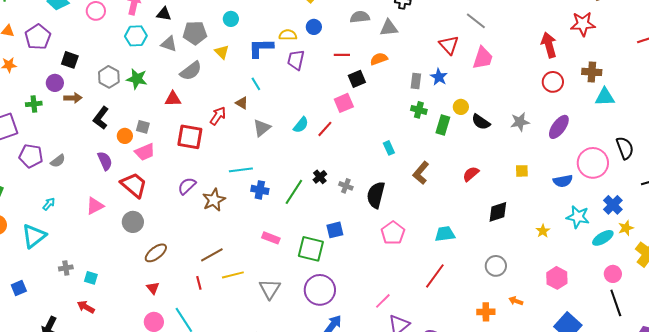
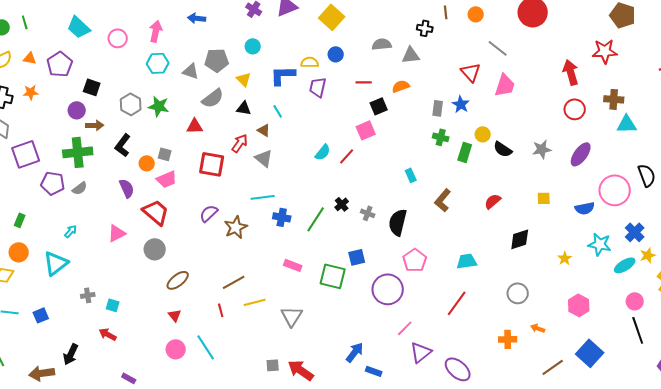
black triangle: (164, 14) -> (244, 108), moved
green cross: (34, 104) -> (78, 152), moved, size x1.8
gray triangle: (262, 128) -> (264, 158), moved, turned -42
purple circle: (320, 290) -> (388, 289), moved

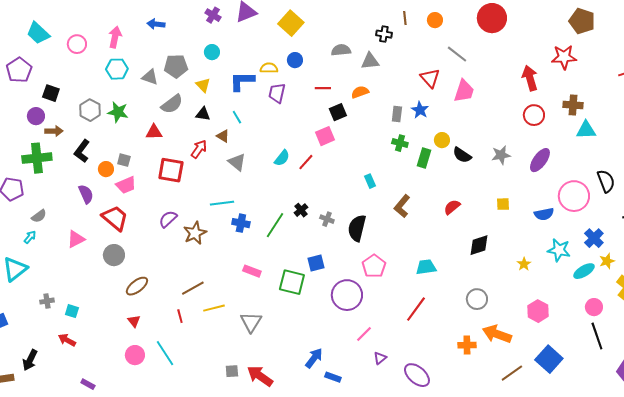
gray triangle: (264, 158) -> (237, 162), moved
gray semicircle: (80, 188) -> (39, 216), moved
orange arrow: (538, 328) -> (497, 334), size x2.0
purple triangle: (421, 352) -> (380, 358), size x0.6

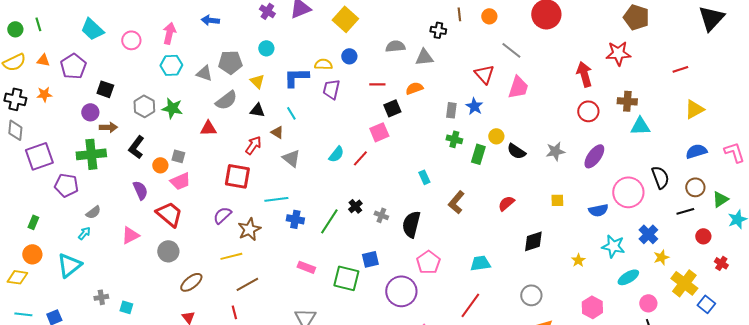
red square: (171, 170) -> (237, 176), moved
cyan ellipse: (584, 271) -> (628, 277), moved
yellow line: (214, 308) -> (231, 256), moved

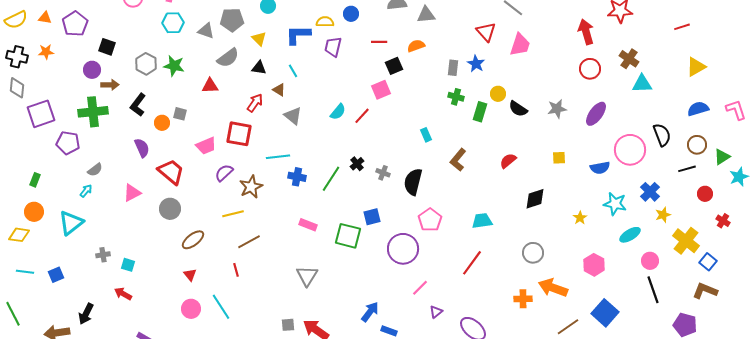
brown cross: (627, 101) -> (629, 59), turned 30
pink trapezoid: (180, 181) -> (206, 146), moved

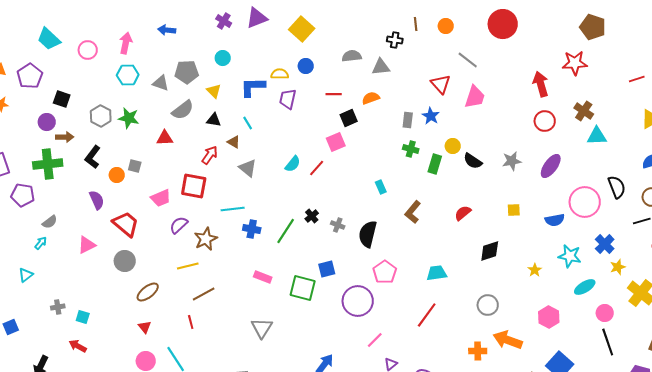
cyan triangle: (71, 223) -> (26, 275), size x0.6

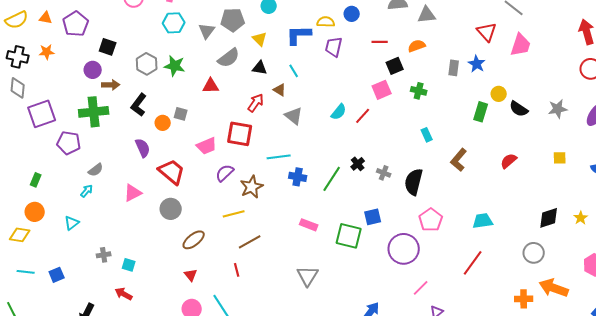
gray triangle: (161, 83) -> (207, 31), turned 48
green cross: (411, 149) -> (419, 91), moved
black diamond: (490, 251) -> (549, 218), moved

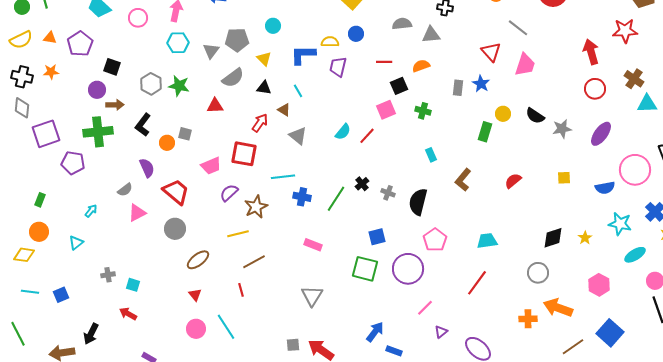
black semicircle: (519, 109) -> (535, 116), moved
gray semicircle: (96, 170) -> (125, 190), moved
green square: (349, 236) -> (365, 269), moved

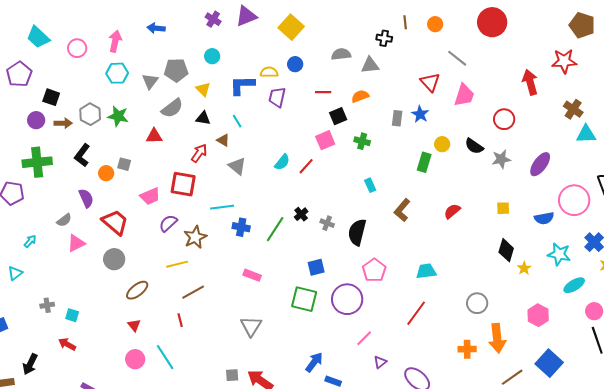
red circle: (595, 89) -> (504, 119), moved
brown arrow: (115, 105) -> (63, 123), moved
black diamond: (553, 238) -> (506, 250), moved, turned -55
orange arrow: (558, 308) -> (497, 338), turned -116

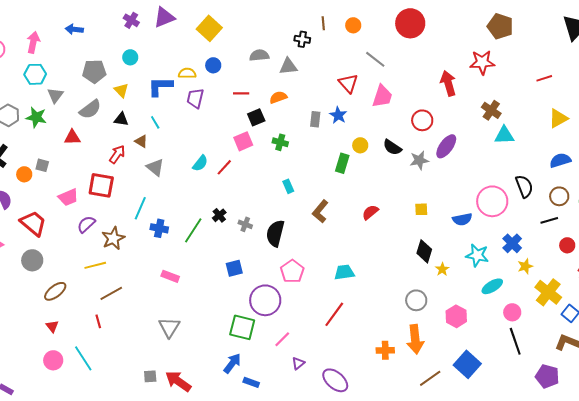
gray triangle: (150, 81) -> (55, 95), moved
purple ellipse: (540, 164) -> (446, 146), moved
cyan line: (222, 207) -> (140, 208), turned -60
green square: (304, 299) -> (242, 327), moved
gray circle: (477, 303) -> (416, 300), moved

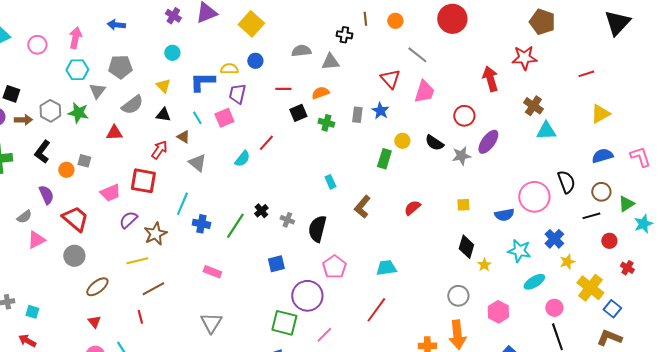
gray pentagon: (94, 71) -> (120, 67), moved
pink square: (243, 141) -> (224, 118), moved
green cross: (280, 142) -> (326, 123), moved
red line: (224, 167) -> (266, 143), moved

